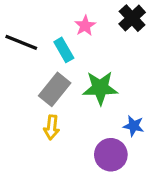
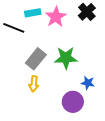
pink star: (85, 26) -> (56, 17), size x1.5
cyan rectangle: (64, 50) -> (33, 13), moved, turned -70

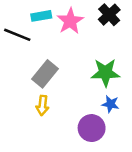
green star: (66, 58) -> (105, 73), moved

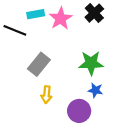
yellow arrow: (42, 105) -> (46, 95), moved

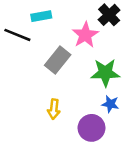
pink star: (61, 18) -> (85, 35), moved
gray rectangle: (39, 64) -> (58, 60), moved

